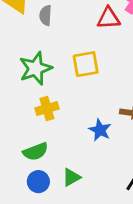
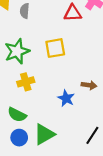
green semicircle: (36, 152) -> (17, 115), turned 48
green triangle: (71, 177) -> (44, 134), size x1.5

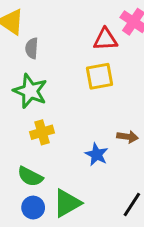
gray semicircle: (25, 11) -> (32, 48), moved
yellow square: (55, 48) -> (100, 76), moved
green star: (17, 51) -> (30, 91), turned -30

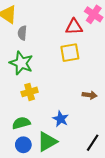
blue star: (97, 154) -> (61, 119), moved
green semicircle: (30, 177) -> (21, 123), turned 138

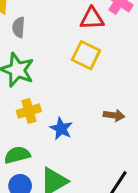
yellow square: (70, 53) -> (86, 55), turned 36
blue star: (61, 119) -> (61, 129), moved

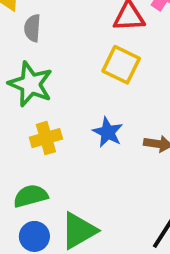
blue star: (61, 129) -> (108, 132), moved

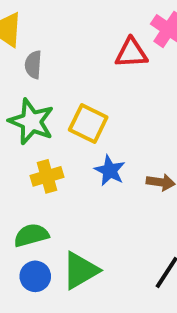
yellow square: (121, 65) -> (88, 123), moved

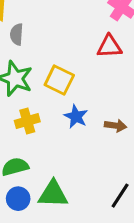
red triangle: (131, 53) -> (109, 47), moved
green triangle: (80, 270) -> (53, 194), turned 32

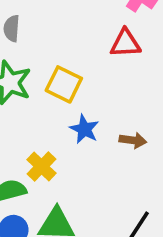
yellow cross: (27, 121) -> (41, 166), moved, turned -30

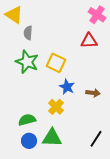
yellow cross: (41, 166) -> (56, 107), moved

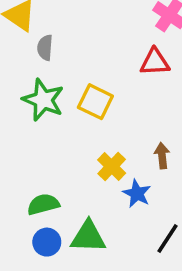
blue star: (67, 87) -> (137, 193), moved
brown arrow: (93, 93) -> (162, 156), turned -104
yellow cross: (56, 107) -> (112, 166), moved

